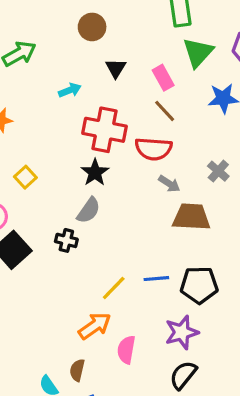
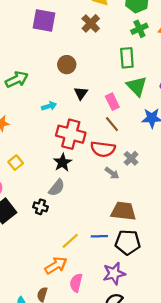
green triangle: (198, 52) -> (137, 86), turned -30
gray cross: (218, 171) -> (131, 158), moved
brown trapezoid: (191, 217) -> (123, 211), moved

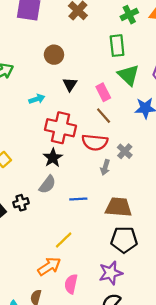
gray arrow: (112, 173) -> (105, 167), turned 72
black cross: (40, 207) -> (21, 203), moved, turned -32
blue line: (99, 236) -> (78, 199), moved

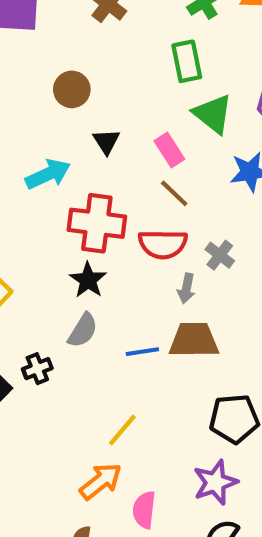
cyan arrow: (37, 99) -> (48, 174), size x1.5
brown trapezoid: (118, 207) -> (194, 340), moved

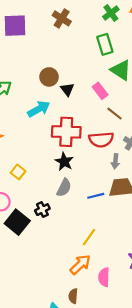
brown circle: (72, 89) -> (49, 77), moved
brown line: (174, 193) -> (114, 114), moved

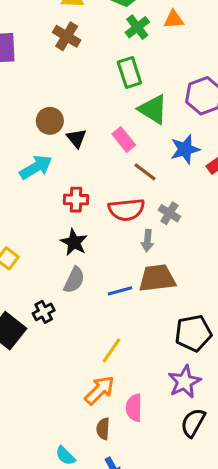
red cross: (66, 132) -> (76, 200), size x0.6
brown semicircle: (73, 296) -> (103, 429), moved

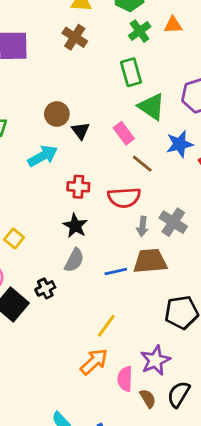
gray cross: (169, 213) -> (173, 222), moved, size x1.4
purple star: (184, 382) -> (155, 360), moved
brown semicircle: (103, 429) -> (148, 399), moved, turned 144

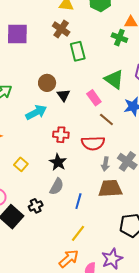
green cross: (140, 31) -> (119, 38), moved, turned -35
green rectangle: (131, 72) -> (78, 51), moved
yellow square: (14, 239) -> (21, 164), moved
blue line: (116, 272) -> (78, 201), moved, turned -63

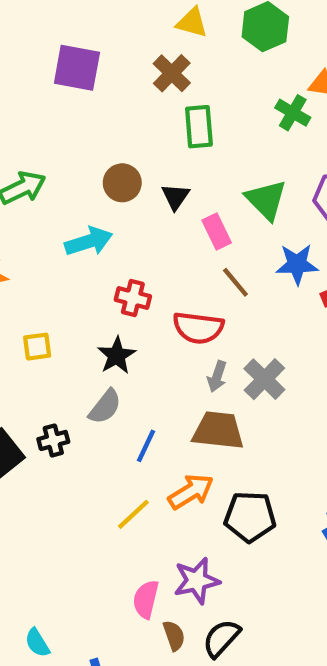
black triangle: (63, 95) -> (175, 197), moved
yellow square: (21, 164) -> (37, 347), turned 32
orange arrow: (69, 259) -> (191, 492), moved

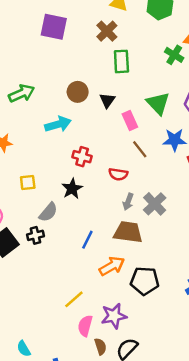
red semicircle: (198, 328) -> (118, 174), size x0.7
gray semicircle: (105, 407) -> (48, 212), moved
yellow line: (133, 514) -> (74, 299), moved

